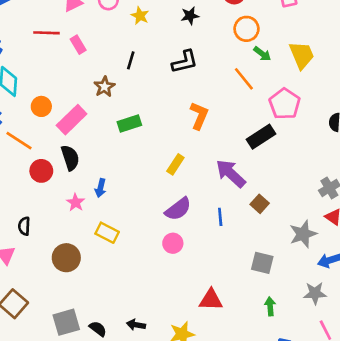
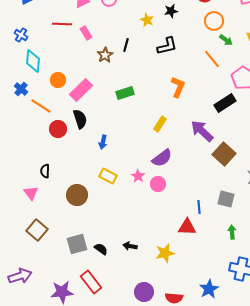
yellow star: (140, 16) -> (147, 20), moved
brown star: (104, 87) -> (105, 55), moved
pink star: (75, 202) -> (138, 176), moved
brown square: (260, 204) -> (224, 154), size x1.6
blue line: (220, 217) -> (199, 207), moved

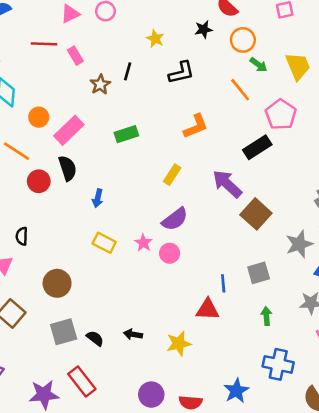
black star: (171, 11) -> (204, 29), moved
orange L-shape: (178, 87) -> (196, 126), turned 45
brown circle: (77, 195) -> (57, 283), moved
gray square: (226, 199) -> (259, 273), turned -30

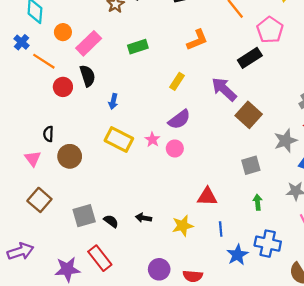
yellow rectangle: (104, 243) -> (119, 140), size x1.4
brown circle: (57, 283) -> (70, 156), moved
blue line: (223, 283) -> (221, 229), moved
blue star: (236, 391) -> (237, 255), moved

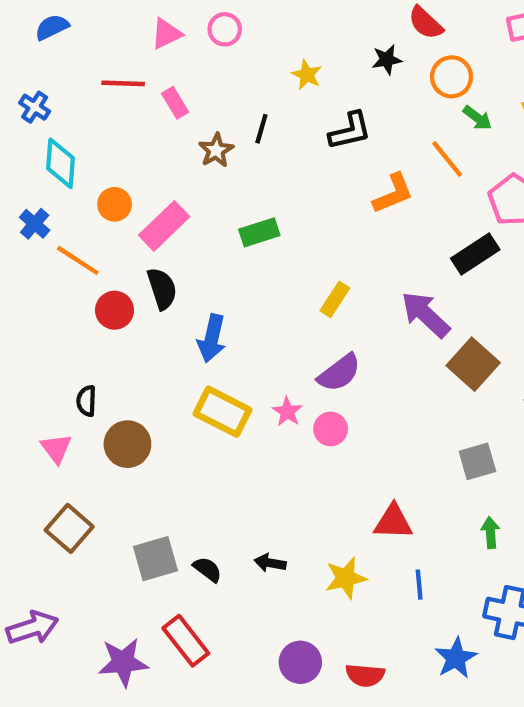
orange L-shape: (197, 40) -> (393, 194), moved
blue arrow: (113, 101) -> (212, 338), size x1.5
blue star: (237, 255) -> (456, 658), moved

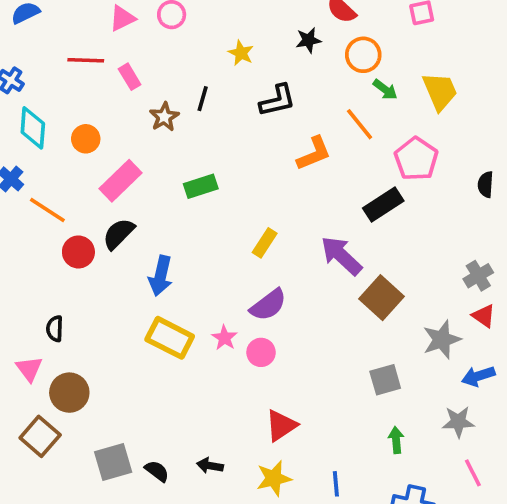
orange circle: (115, 204) -> (86, 139), moved
black semicircle: (162, 289) -> (119, 234), turned -117
brown circle: (127, 444) -> (69, 393), moved
red triangle: (393, 522) -> (281, 425), moved, turned -36

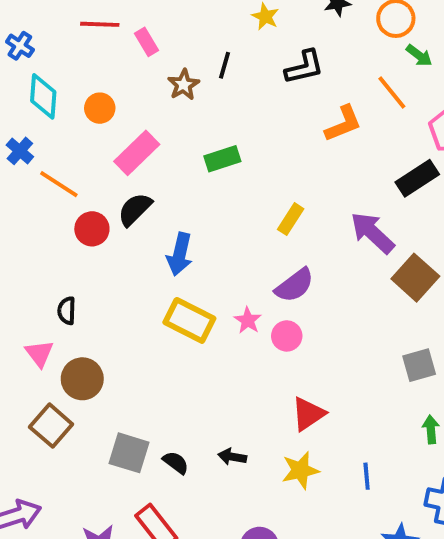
gray square: (113, 462) -> (129, 453), turned 33

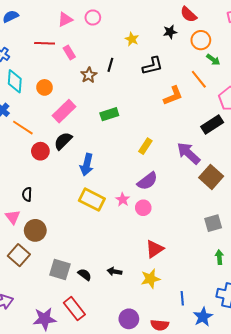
blue line: (367, 476) -> (182, 298), moved

